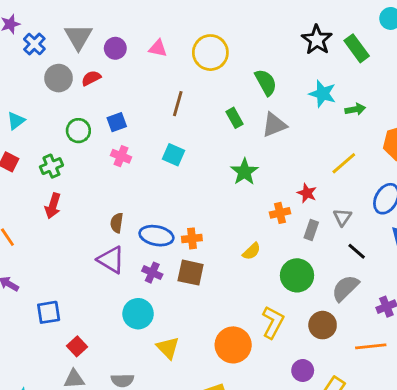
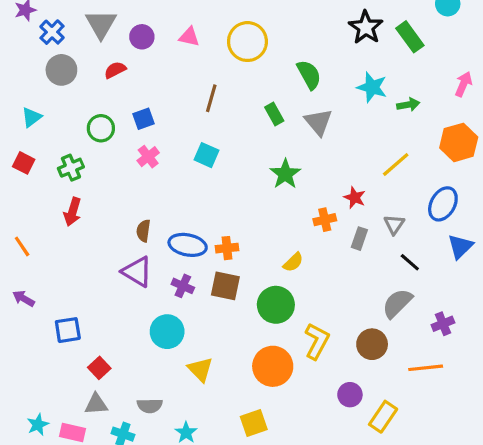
gray circle: (59, 78) -> (61, 70), moved
gray triangle: (274, 125) -> (318, 122), turned -48
pink cross: (121, 156) -> (148, 157), turned 30
green circle: (297, 275) -> (276, 305), moved

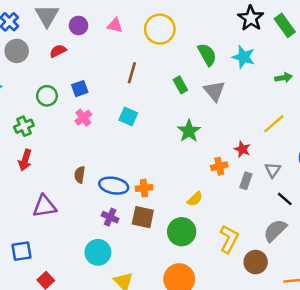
cyan star: (372, 87) -> (244, 57), moved
purple triangle: (137, 272) -> (45, 206), moved, turned -40
yellow L-shape: (317, 341) -> (229, 239), moved

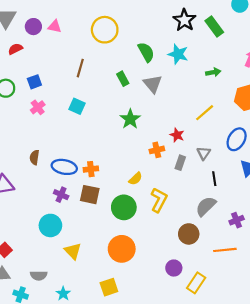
pink triangle: (115, 25) -> (55, 27), moved
black line: (285, 199) -> (214, 179), turned 40
yellow L-shape: (229, 239) -> (159, 200), moved

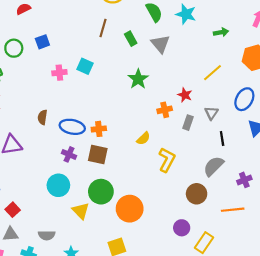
brown line: (80, 68) -> (103, 28), moved
pink cross: (38, 107) -> (59, 73), moved, turned 32
green circle: (124, 207) -> (101, 192), moved

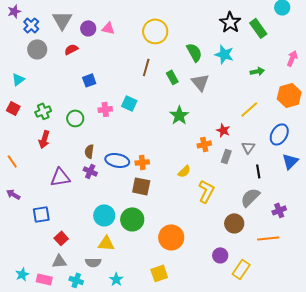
green circle: (14, 48) -> (75, 118), moved
purple cross: (69, 154) -> (90, 171), moved
green circle: (101, 192) -> (132, 219), moved
yellow triangle: (81, 211) -> (106, 243), moved, turned -42

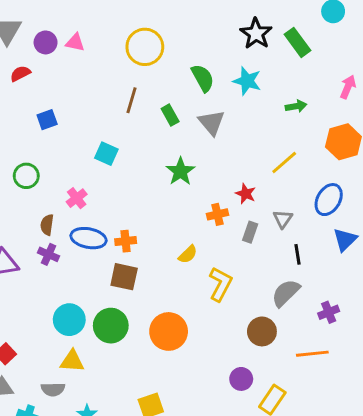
pink cross: (105, 109) -> (77, 198), moved, turned -32
orange circle: (171, 237) -> (169, 331), moved

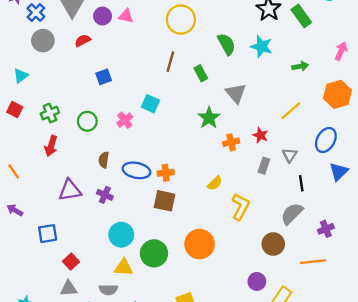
gray triangle: (212, 122) -> (236, 93), moved
pink cross: (77, 198) -> (125, 120), moved
orange cross: (217, 214) -> (231, 142), moved
purple cross: (48, 254) -> (105, 195), moved
green circle: (111, 326) -> (154, 253), moved

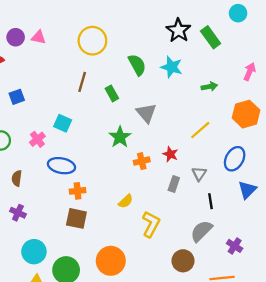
blue ellipse: (136, 170) -> (61, 166), moved
purple cross: (326, 229) -> (235, 246), turned -35

